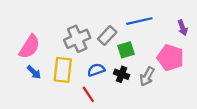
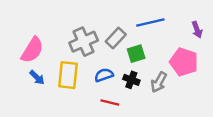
red line: (88, 94) -> (110, 103), moved, turned -42

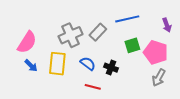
green square: (136, 54) -> (132, 45), moved
blue semicircle: (104, 75) -> (88, 64), turned 56
gray arrow: (159, 82) -> (159, 78), moved

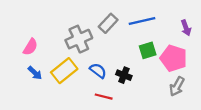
gray rectangle: (98, 32) -> (108, 23), moved
pink semicircle: (27, 42) -> (30, 47), size x0.7
yellow rectangle: (57, 64) -> (64, 71), turned 45

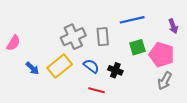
gray rectangle: (108, 23) -> (103, 37), moved, turned -48
pink semicircle: (30, 47) -> (13, 43), moved

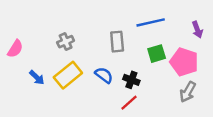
gray cross: (73, 37) -> (66, 42), moved, size x0.6
red line: (96, 90) -> (129, 103), moved, turned -56

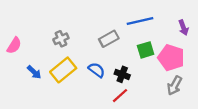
gray rectangle: (117, 42) -> (109, 39), turned 66

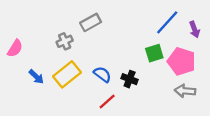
blue line: (140, 21) -> (167, 22), moved, turned -35
gray rectangle: (109, 39) -> (91, 22), moved
gray arrow: (175, 86) -> (185, 91), turned 66
red line: (120, 96) -> (107, 102), moved

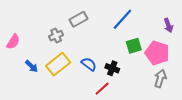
blue line: (167, 22) -> (122, 19), moved
gray arrow: (185, 91) -> (160, 78), turned 102
red line: (107, 102) -> (102, 89), moved

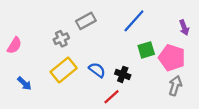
blue arrow: (32, 66) -> (24, 83), moved

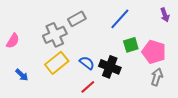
purple arrow: (184, 28) -> (165, 15), moved
gray cross: (61, 39) -> (55, 35), size x1.6
black cross: (123, 74) -> (110, 67), size x1.5
red line: (112, 97) -> (88, 87), moved

